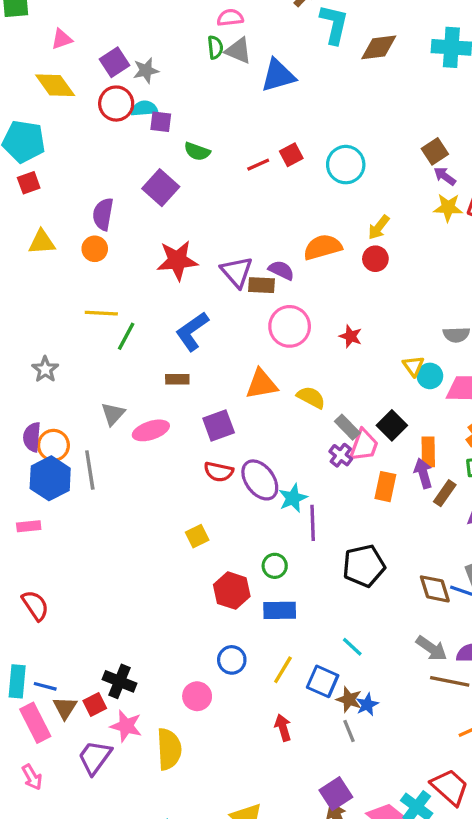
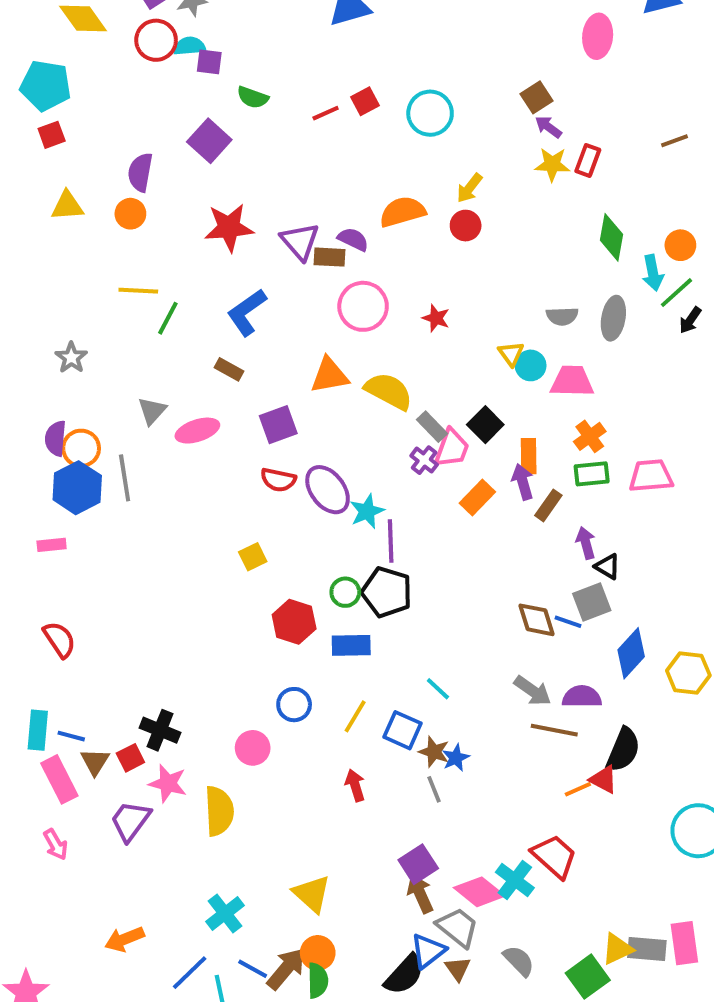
brown rectangle: (177, 379) -> (229, 369), turned 30
yellow semicircle: (311, 397) -> (389, 391), size x1.4
orange rectangle: (385, 487) -> (477, 498), turned 32
black pentagon: (364, 566) -> (387, 592), moved, turned 30

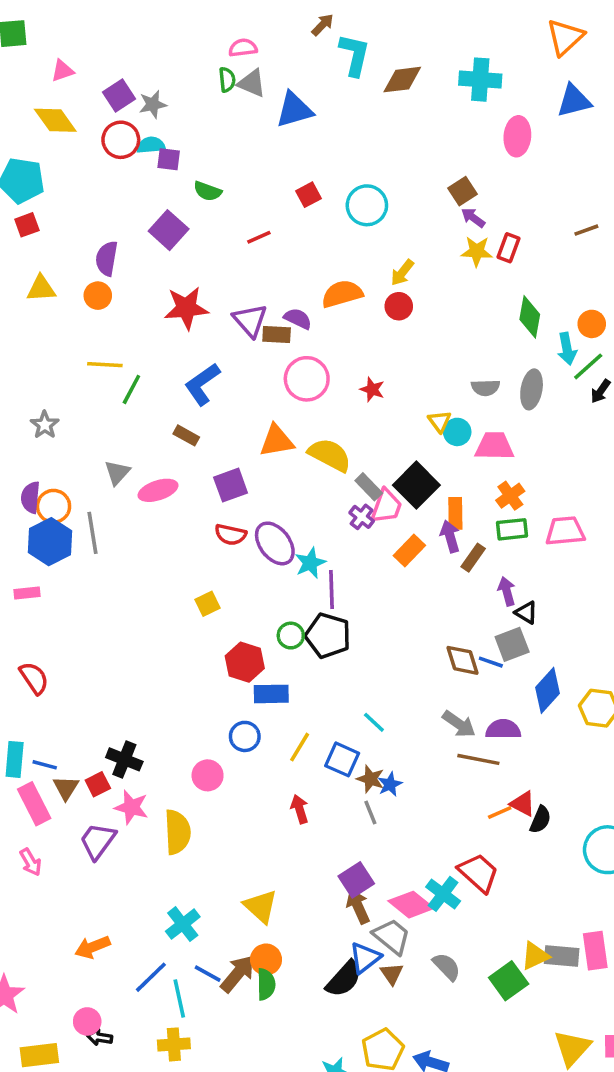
red line: (326, 113) -> (259, 237), moved
black square: (485, 425) -> (416, 485), size x1.4
blue rectangle: (351, 645) -> (271, 694), moved
black semicircle: (623, 750) -> (540, 820), moved, size x0.7

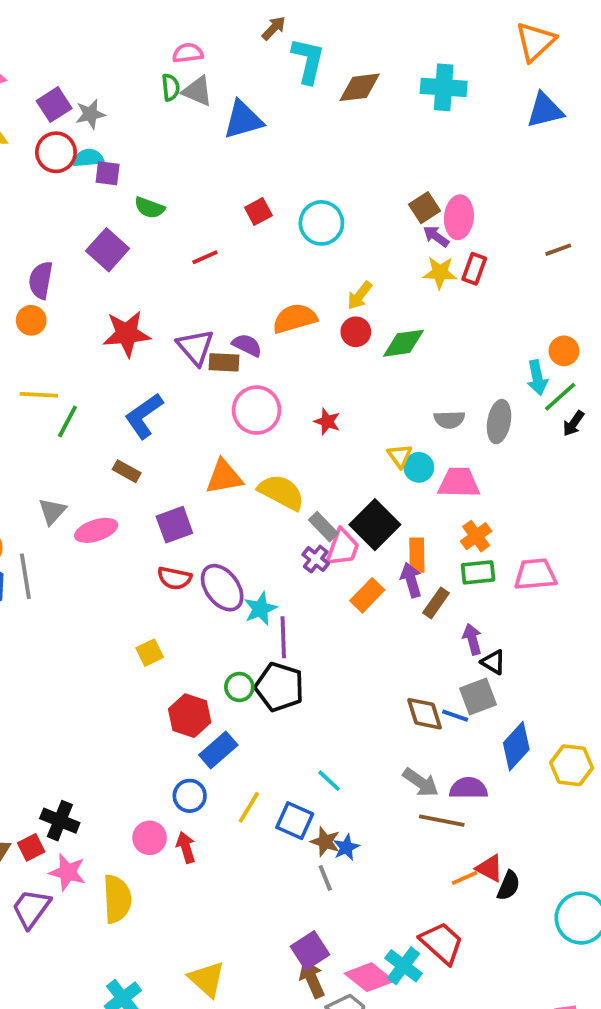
pink ellipse: (517, 136) -> (459, 217), moved
green diamond: (530, 317) -> (404, 343), moved, turned 72
blue rectangle: (271, 694) -> (218, 750), turned -40
red arrow: (300, 809) -> (186, 847), moved

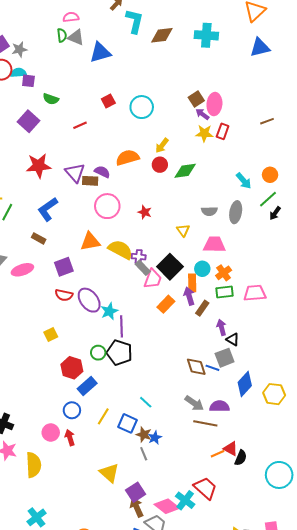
cyan arrow: (537, 378) -> (244, 181), moved, turned -30
cyan circle: (419, 467) -> (202, 269), moved
purple cross: (316, 559) -> (139, 257), moved, turned -32
yellow triangle: (207, 979) -> (109, 473), moved

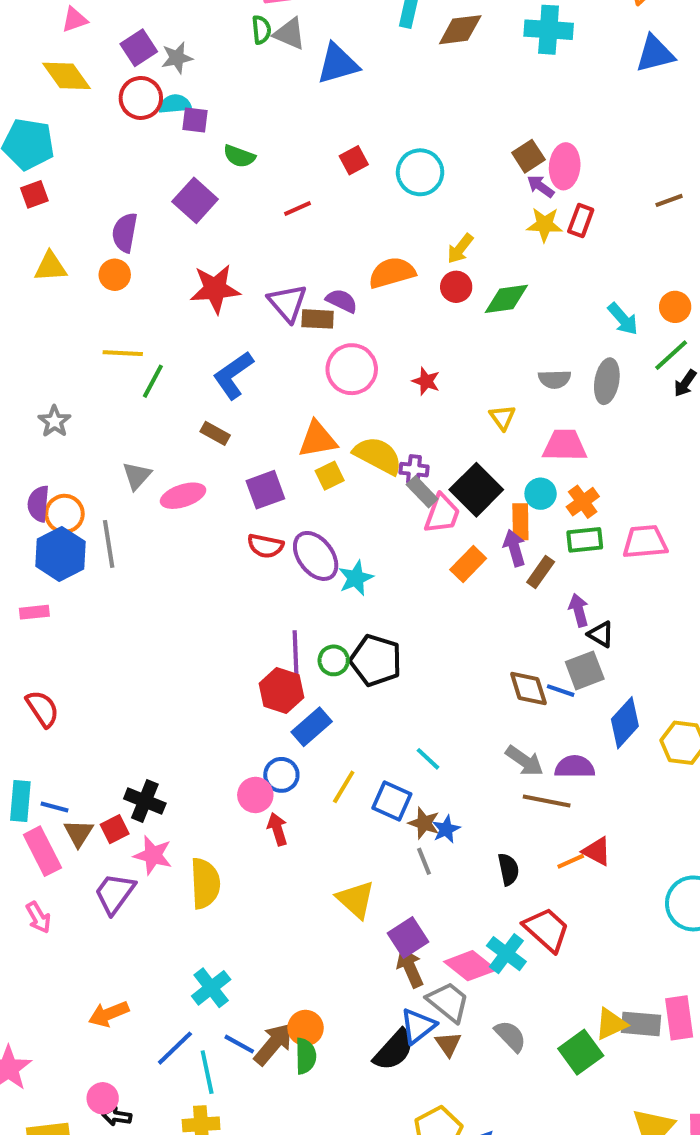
purple line: (121, 326) -> (295, 652), moved
yellow square: (51, 334) -> (330, 476), moved
pink circle: (51, 433) -> (255, 795), moved
black semicircle: (241, 458) -> (508, 869), moved, turned -35

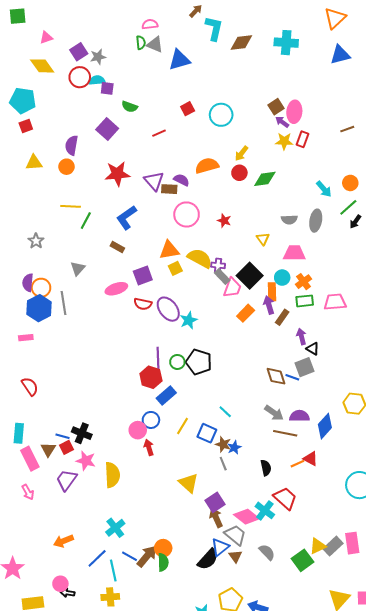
pink ellipse: (183, 496) -> (116, 289), moved
blue diamond: (625, 723) -> (325, 426), moved
blue line: (54, 807) -> (62, 436), moved
gray rectangle: (641, 1024) -> (333, 546), turned -48

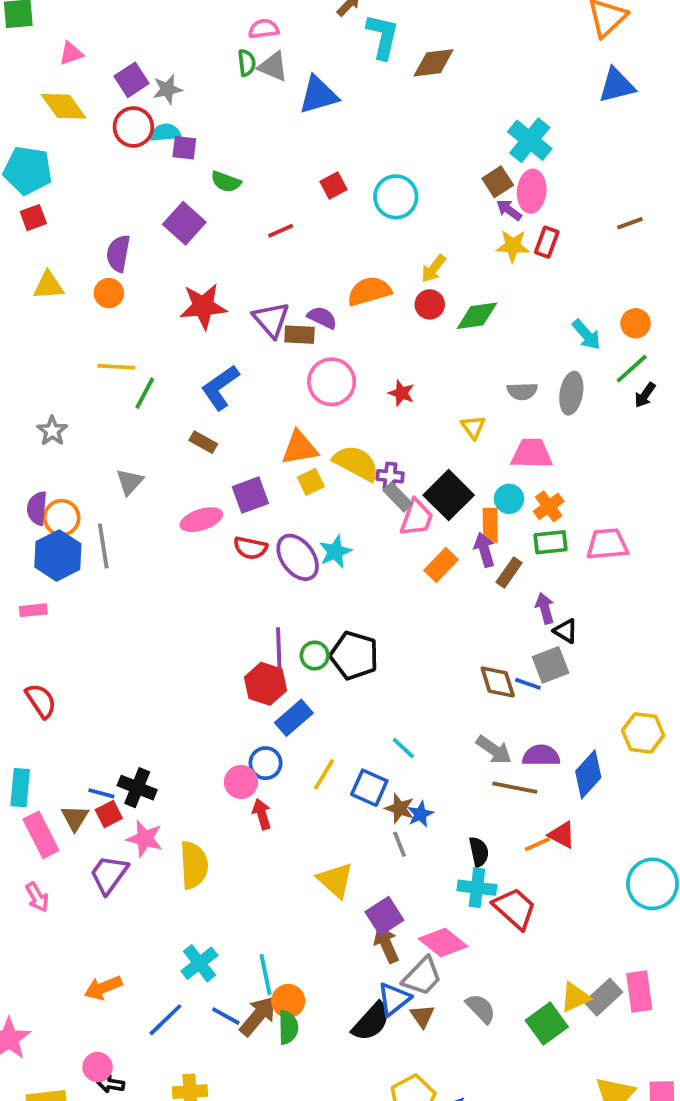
cyan cross: (286, 43) -> (530, 140), moved, turned 35
cyan star: (189, 320) -> (335, 552), moved
cyan cross: (265, 510) -> (477, 888), moved, turned -30
gray trapezoid: (235, 535) -> (422, 976), turned 95
cyan line: (113, 571) -> (266, 975), moved

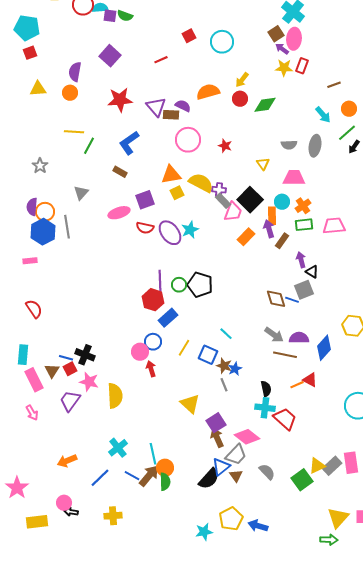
green semicircle: (226, 182) -> (125, 16), moved
brown line: (630, 223) -> (334, 85), moved

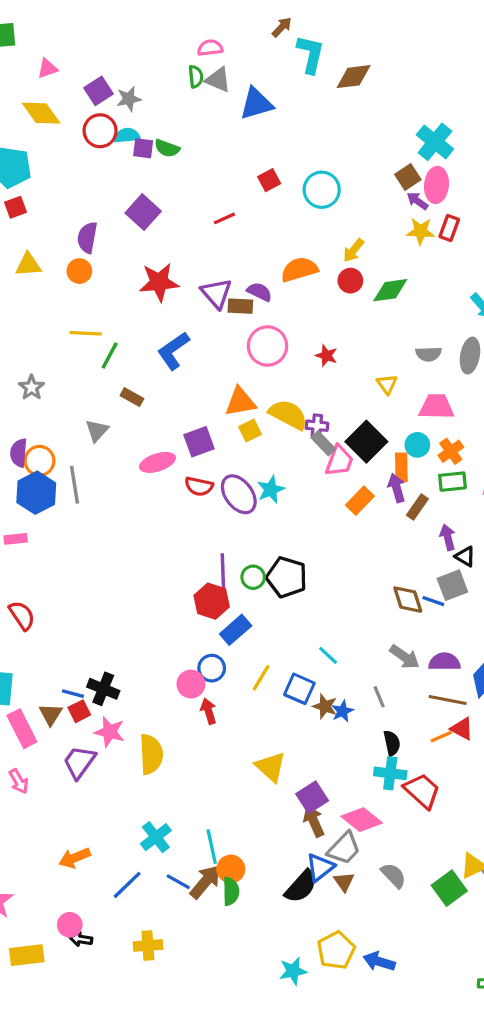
brown rectangle: (120, 172) -> (132, 397), moved
brown line: (285, 355) -> (448, 700), moved
gray line: (224, 385) -> (379, 697), moved

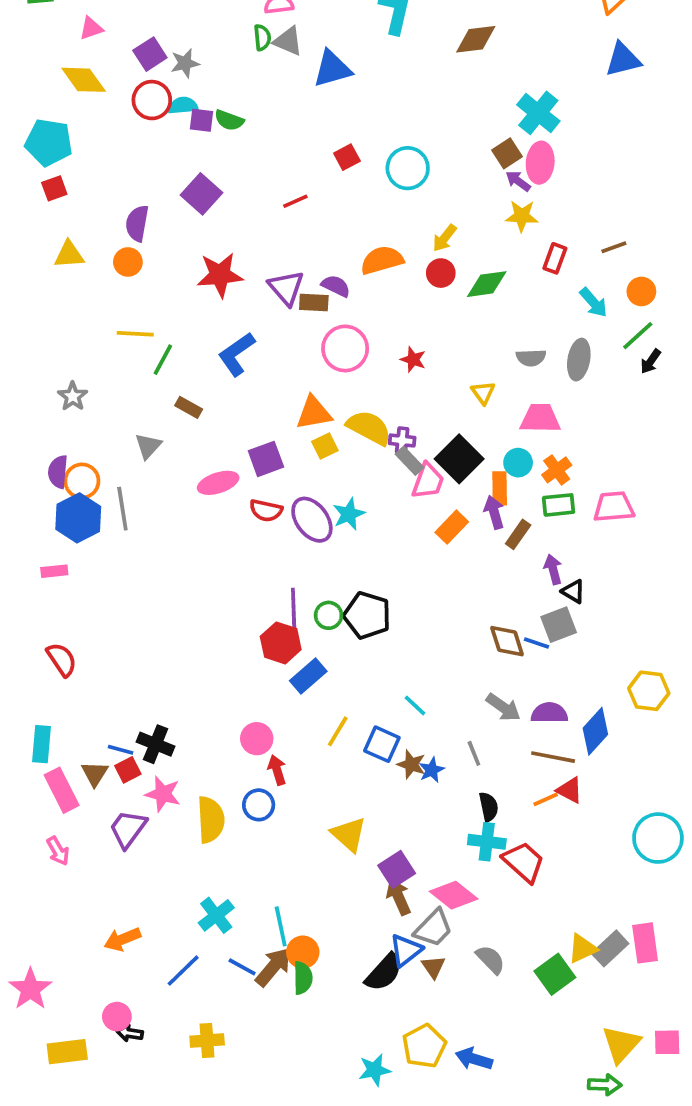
brown diamond: (354, 77) -> (476, 39), moved
red rectangle: (449, 228) -> (555, 258), moved
blue circle: (212, 668) -> (259, 805), moved

